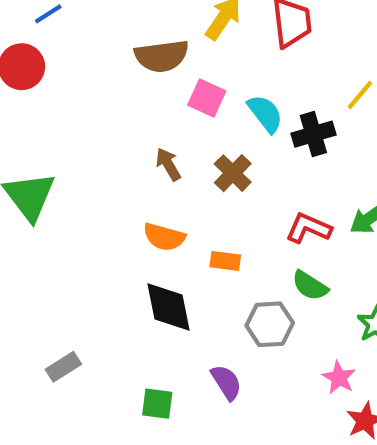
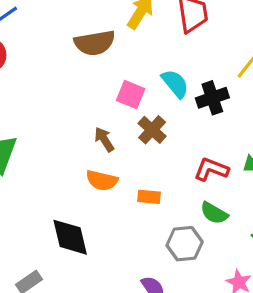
pink square: (207, 98) -> (131, 95), moved
brown arrow: (168, 164) -> (104, 139), moved
black diamond: (168, 307) -> (70, 237), moved

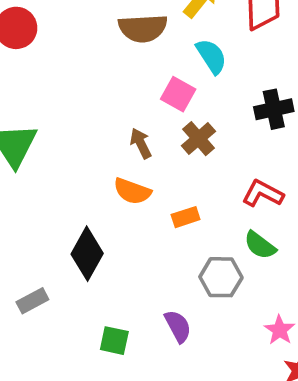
cyan semicircle: (175, 84) -> (211, 56), moved
orange rectangle: (149, 197) -> (186, 217), turned -30
black diamond: (70, 237) -> (87, 254), turned 36

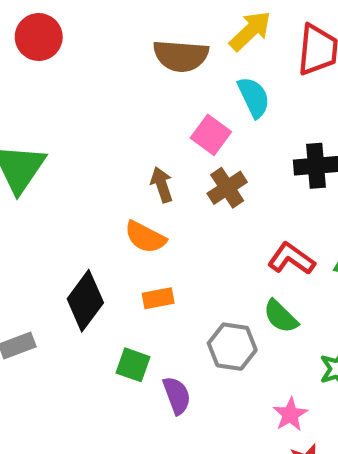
orange rectangle: (186, 217) -> (158, 298), moved
green square: (114, 341) -> (133, 365), moved

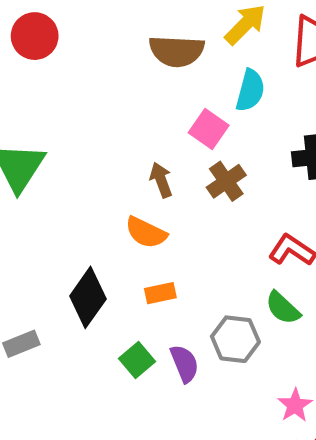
cyan semicircle: (254, 97) -> (250, 90), turned 42
green square: (133, 365) -> (137, 360), turned 32
purple semicircle: (177, 395) -> (185, 364), moved

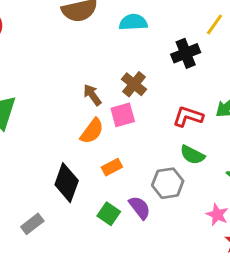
cyan semicircle: (250, 90) -> (133, 22), turned -92
pink square: (209, 129) -> (123, 115), moved, turned -35
orange semicircle: (146, 233) -> (92, 131), turned -64

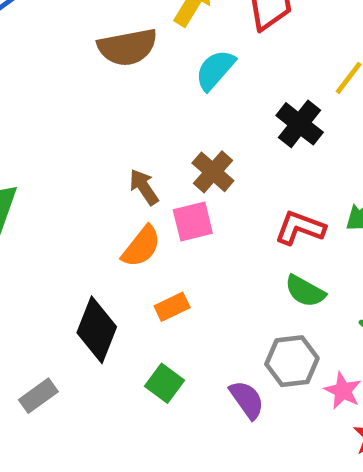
cyan semicircle: (133, 22) -> (215, 70), turned -48
black cross: (186, 53) -> (300, 124), turned -32
gray hexagon: (168, 183) -> (292, 361), moved
purple semicircle: (140, 208) -> (247, 400), moved

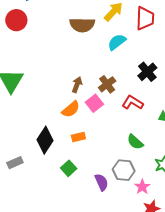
brown arrow: (144, 187) -> (77, 85), turned 42
pink square: (193, 222) -> (94, 103), turned -36
red L-shape: (300, 228) -> (133, 103), moved

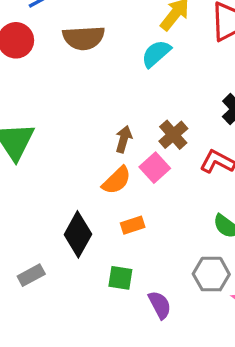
brown semicircle: (82, 25) -> (84, 38), moved
cyan semicircle: (117, 42) -> (156, 54), moved
green square: (69, 168) -> (120, 278), turned -35
purple semicircle: (102, 182) -> (160, 305), moved

